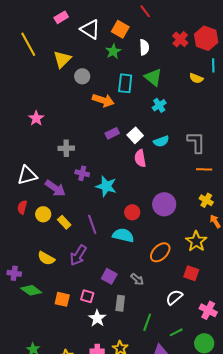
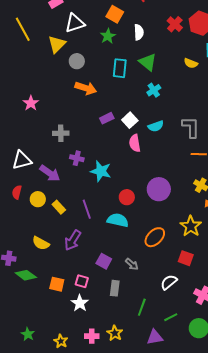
white triangle: (90, 29) -> (75, 23), moved, turned -50
orange arrow: (103, 100) -> (86, 88), moved
white star: (97, 318) -> (80, 303), moved

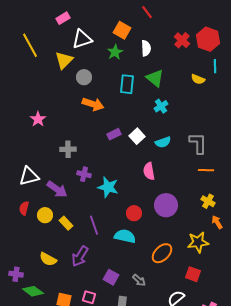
pink semicircle: (135, 143) -> (149, 171), moved
yellow star: (191, 226) -> (198, 242), turned 30

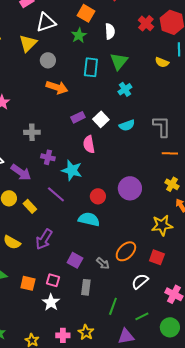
green triangle: (155, 78) -> (119, 61), turned 30
pink semicircle: (149, 171) -> (89, 144), moved
purple line: (94, 225) -> (56, 194), moved, turned -30
orange ellipse: (162, 253) -> (126, 251), moved

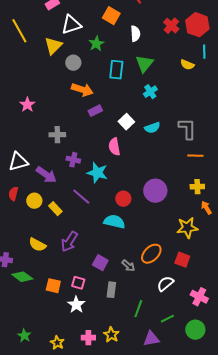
green star: (79, 35) -> (96, 44), moved
purple rectangle: (78, 117) -> (95, 111), moved
yellow cross: (172, 184) -> (197, 187), turned -32

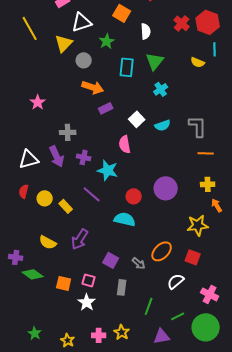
purple arrow: (46, 175) -> (57, 156), moved, turned 30
green circle: (195, 330) -> (206, 327), size x1.4

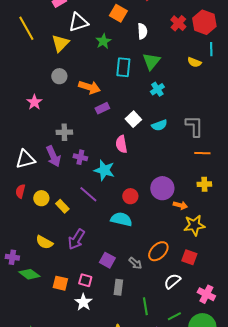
gray circle: (84, 60) -> (59, 76), moved
orange arrow: (217, 205) -> (180, 205), moved, turned 136
green line: (149, 306) -> (145, 306), turned -30

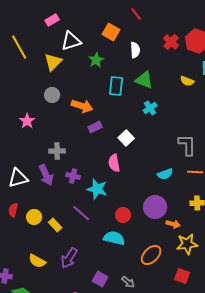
green triangle: (151, 61) -> (144, 80), turned -48
cyan semicircle: (159, 125) -> (165, 174), moved
orange ellipse: (158, 251) -> (151, 255), moved

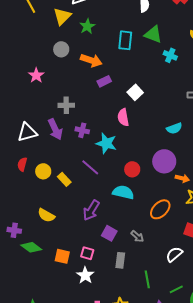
green star: (96, 60) -> (87, 26), moved
cyan cross: (150, 108) -> (170, 55), moved, turned -32
purple arrow: (69, 258) -> (91, 210), moved

